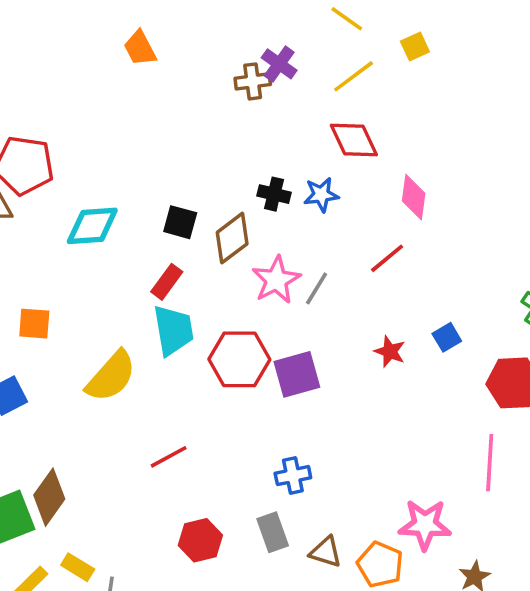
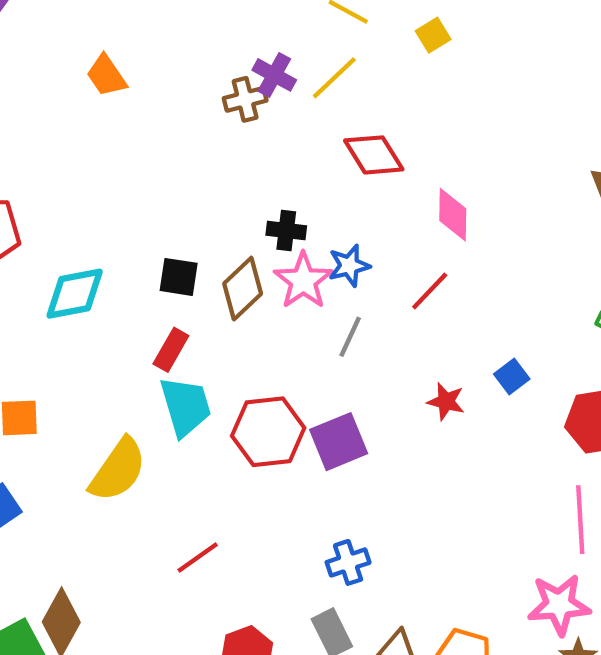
yellow line: (354, 76) -> (334, 78), moved
blue star: (321, 195) -> (349, 266), moved
pink star: (276, 280) -> (303, 281), moved
pink star: (425, 525) -> (559, 605), moved

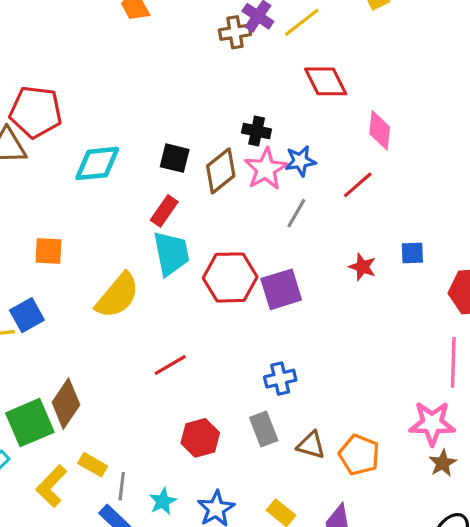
blue square: (512, 377) -> (412, 253), turned 30

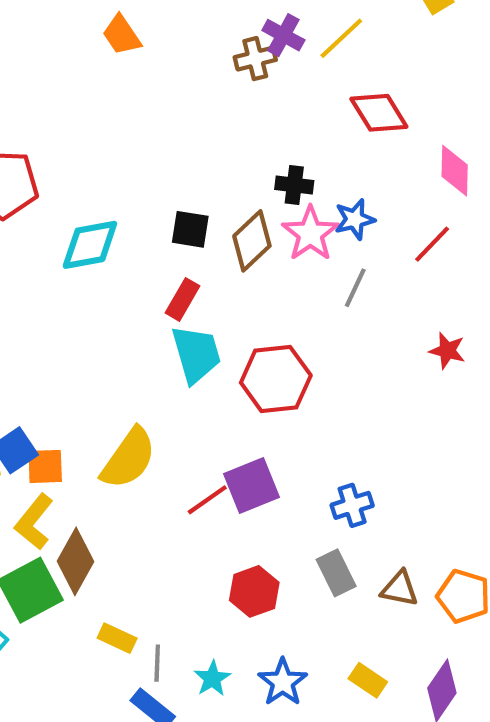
orange square: (49, 251) -> (45, 466), moved
purple square: (281, 289) -> (252, 486), moved
yellow semicircle: (117, 296) -> (129, 458), moved
yellow L-shape: (51, 486) -> (34, 522), moved

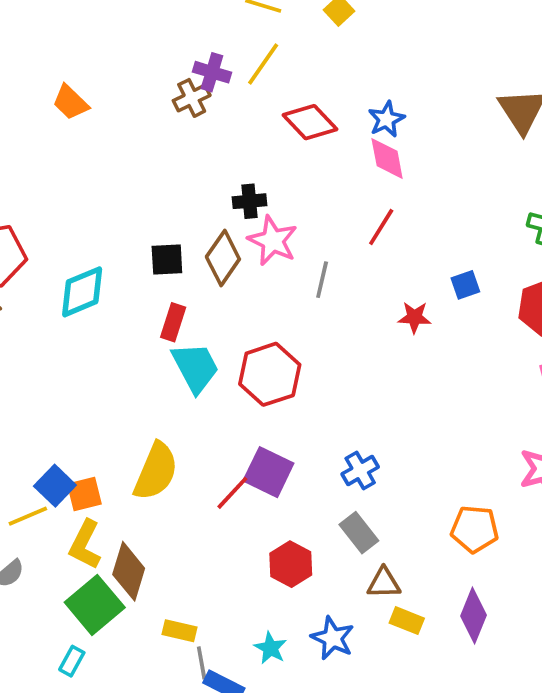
blue star: (355, 219) -> (386, 119), moved
purple square: (252, 486) -> (268, 472), turned -30
brown triangle: (400, 589) -> (384, 583), moved
gray line: (157, 663) -> (202, 663), moved

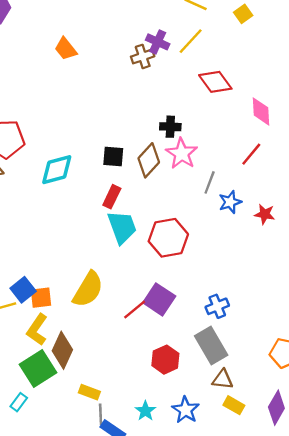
blue star: (386, 119) -> (230, 202), moved
gray rectangle: (359, 533) -> (211, 345), size x1.4

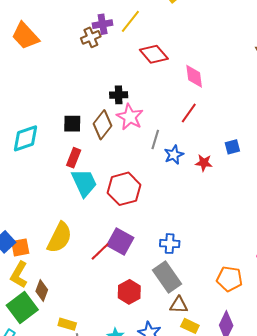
purple cross: (158, 42) -> (103, 24), turned -30
orange trapezoid: (66, 49) -> (25, 36), size x1.4
blue cross: (217, 306) -> (170, 244), turned 30
brown diamond: (62, 350) -> (42, 291), size x0.7

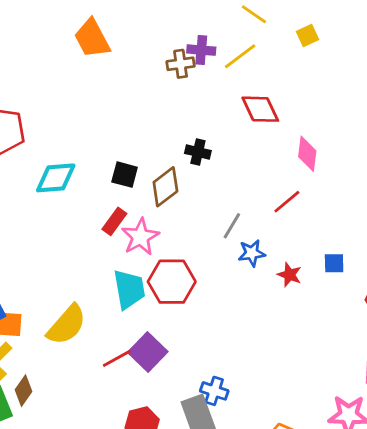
pink star: (130, 117) -> (140, 237), moved
cyan trapezoid: (84, 183) -> (129, 289), moved
blue cross: (170, 244) -> (214, 391), moved

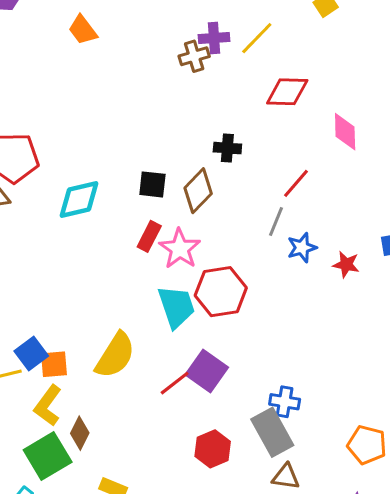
orange trapezoid: (92, 38) -> (83, 30), moved, size x0.7
red diamond: (260, 109) -> (287, 92), turned -54
red line: (287, 202) -> (296, 183), moved

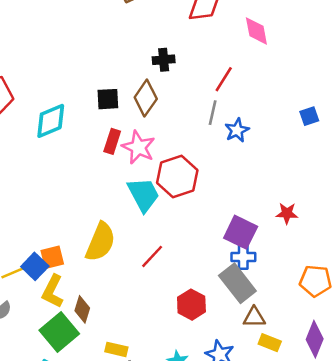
red star: (346, 265) -> (287, 213), moved
blue square: (31, 354) -> (35, 266), moved
purple square: (207, 371) -> (241, 232), moved

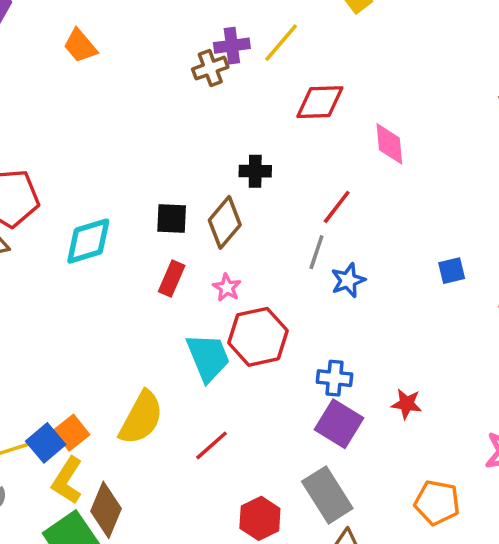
pink star: (138, 147) -> (227, 288), moved, size x0.6
orange square: (52, 257) -> (71, 433), turned -30
blue cross: (243, 257) -> (335, 378), moved
brown diamond: (82, 309) -> (106, 510), size x1.4

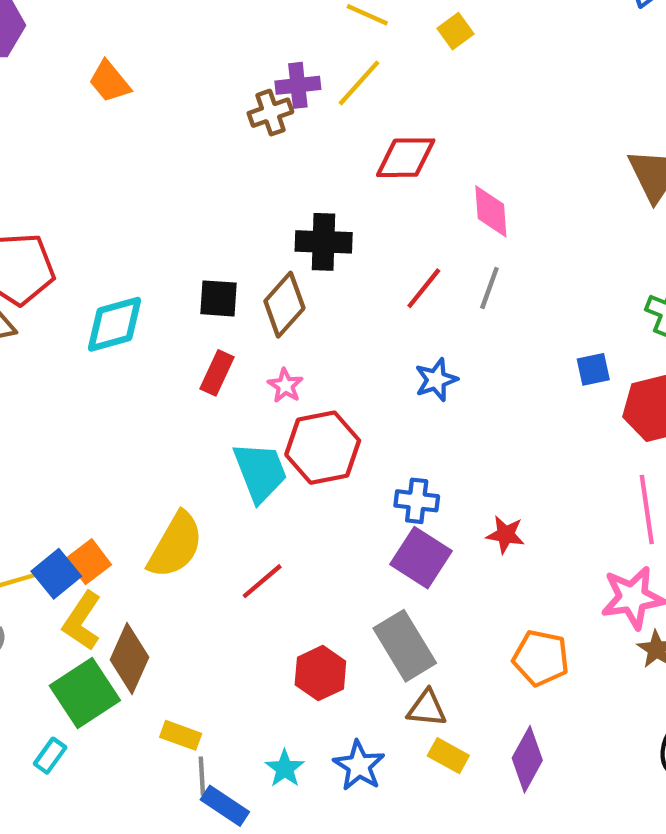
black cross: (255, 171) -> (324, 242), size x1.4
gray line: (316, 252) -> (489, 288), moved
blue square: (452, 271) -> (593, 369), moved

